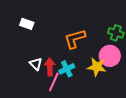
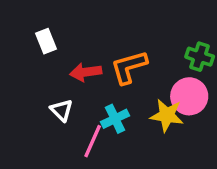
white rectangle: (27, 24) -> (46, 41), turned 48
red arrow: (50, 67) -> (86, 72), moved, turned -96

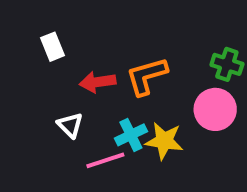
yellow star: (167, 115) -> (164, 141), moved
pink line: (93, 141) -> (105, 160), turned 48

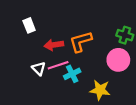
yellow star: (164, 141) -> (100, 90), moved
pink line: (105, 160) -> (58, 65), moved

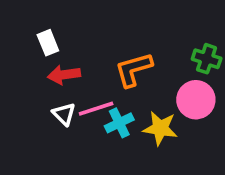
red arrow: (54, 45) -> (64, 75), moved
yellow star: (100, 90) -> (160, 128), moved

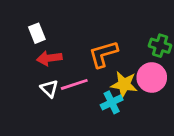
cyan cross: (119, 123) -> (112, 102), moved
yellow star: (160, 128) -> (124, 84), moved

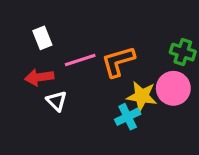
red arrow: (49, 58) -> (39, 77), moved
pink line: (74, 84) -> (80, 60), moved

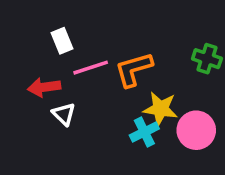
white rectangle: (42, 38) -> (62, 41), moved
pink circle: (173, 88) -> (196, 130), moved

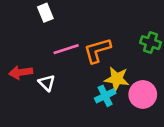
white rectangle: (62, 41) -> (45, 13), moved
red arrow: (44, 87) -> (21, 72), moved

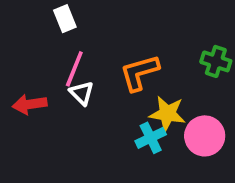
pink line: (66, 49) -> (74, 69), moved, turned -50
white triangle: (47, 83) -> (82, 93), moved

